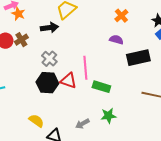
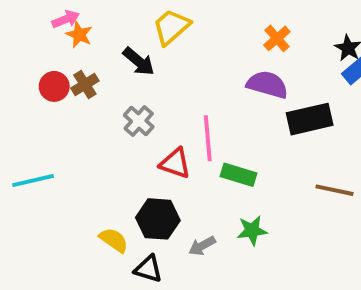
black arrow: (49, 28) -> (139, 61), turned 48
purple semicircle: (116, 40) -> (267, 85), size x1.5
black hexagon: (47, 83) -> (158, 219), moved

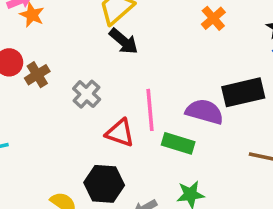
black arrow: (139, 61) -> (124, 41), moved
brown cross: (85, 85) -> (37, 75), moved
purple semicircle: (267, 85) -> (205, 112), moved

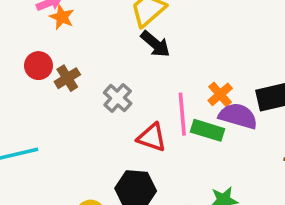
orange cross: (213, 18) -> (220, 94), moved
green rectangle: (178, 143) -> (207, 130), moved

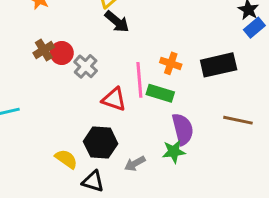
red circle: (38, 66) -> (62, 53), moved
orange cross: (220, 94) -> (171, 63), turned -30
purple semicircle: (238, 116) -> (183, 129), moved, turned 60

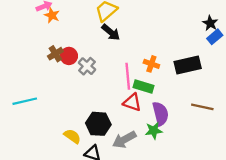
red triangle: (114, 99) -> (132, 102), moved
gray arrow: (135, 163) -> (124, 140), size x1.5

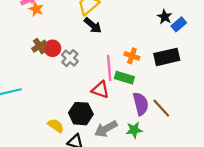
black star: (210, 23) -> (165, 17), moved
blue rectangle: (215, 37) -> (179, 24), moved
red triangle: (132, 102) -> (100, 90), moved
brown line: (202, 107) -> (161, 108), moved, turned 36
green star: (154, 131) -> (134, 130), moved

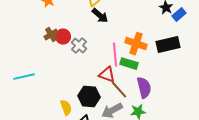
orange cross: (132, 56) -> (136, 44), size x1.5
brown line: (161, 108) -> (119, 90), moved
yellow semicircle: (56, 126) -> (66, 108), turned 35

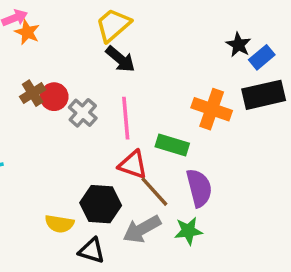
orange cross: (136, 44) -> (212, 109), moved
black rectangle: (168, 45) -> (264, 95), moved
pink line: (115, 55) -> (126, 118), moved
yellow semicircle: (66, 108) -> (59, 224), turned 119

